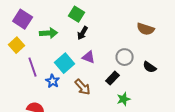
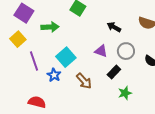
black arrow: (83, 33) -> (114, 27), moved, turned 88
purple triangle: (89, 57) -> (101, 51), moved

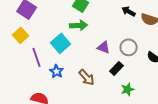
green arrow: (50, 27) -> (79, 25), moved
black arrow: (114, 27) -> (129, 11), moved
cyan square: (66, 57) -> (61, 43), moved

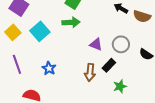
cyan square: (61, 43) -> (40, 31), moved
purple line: (37, 57) -> (17, 64), moved
brown arrow: (87, 77) -> (90, 72), moved, turned 48

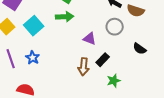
gray circle: (121, 44) -> (115, 27), moved
blue star: (49, 68) -> (33, 58), moved

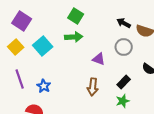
blue star: (33, 58) -> (44, 86), moved
black rectangle: (103, 60) -> (124, 82), moved

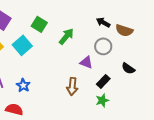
green square: (76, 16) -> (39, 24), moved
green arrow: (74, 37) -> (66, 36), moved, turned -48
purple triangle: (99, 59) -> (86, 62), moved

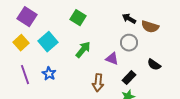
green square: (39, 24) -> (78, 18), moved
green arrow: (66, 36) -> (83, 50), moved
blue star: (23, 85) -> (49, 74), moved

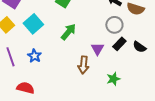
purple triangle: (112, 59) -> (97, 49), moved, turned 40
black rectangle: (129, 78) -> (119, 44), moved

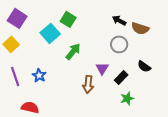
cyan square: (33, 24) -> (50, 33), moved
black rectangle: (119, 44) -> (121, 77), moved
green star: (113, 79) -> (127, 98), moved

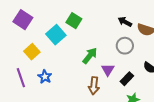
yellow square: (11, 44) -> (32, 52), moved
green arrow: (73, 51) -> (90, 56), moved

